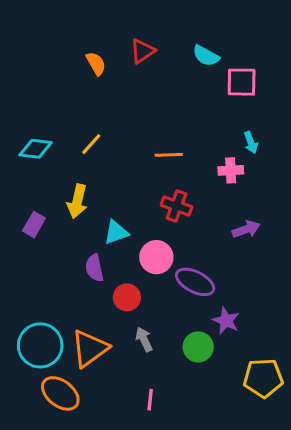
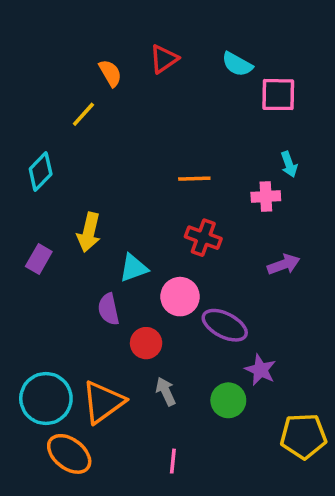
yellow line: (91, 144) -> (83, 114), moved
cyan diamond: (36, 149) -> (41, 171), turned -52

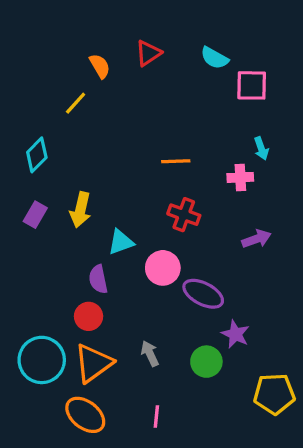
purple rectangle: (39, 259) -> (35, 215), moved
red circle: (146, 343) -> (89, 316), moved
orange ellipse: (69, 454) -> (85, 415), moved

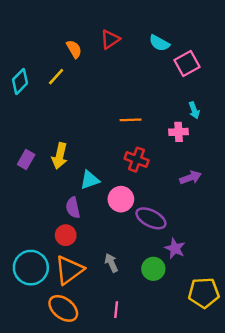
pink square: (252, 85) -> (187, 63), turned -30
cyan diamond: (37, 155) -> (20, 81), moved

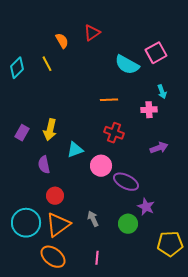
cyan semicircle: (159, 43) -> (127, 65), moved, size x1.4
yellow line: (56, 77) -> (47, 64), turned -70
purple semicircle: (73, 208) -> (44, 165), moved

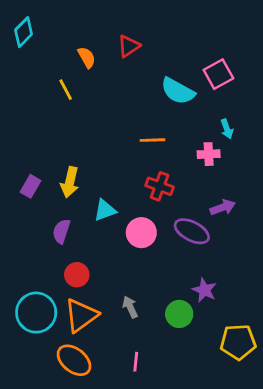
cyan diamond: (17, 68) -> (24, 32), moved
purple semicircle: (44, 165) -> (61, 231), turned 30
purple ellipse: (126, 182) -> (192, 231), moved

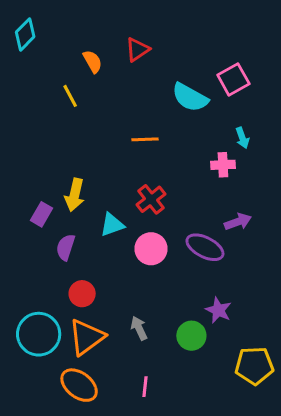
orange line: (153, 140) -> (145, 139), moved
purple rectangle: (31, 186) -> (42, 214), moved
red cross: (160, 186) -> (151, 199), moved, turned 32

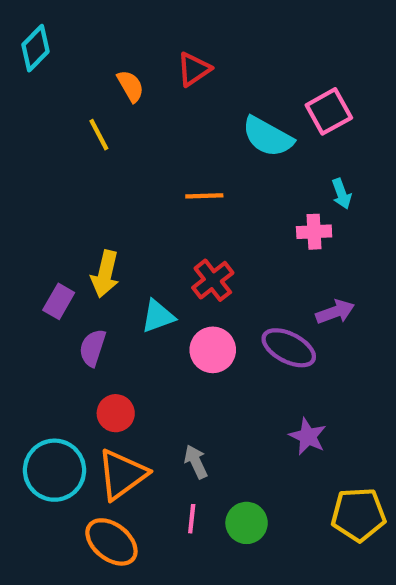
green circle: (191, 336) -> (247, 523), moved
pink line: (145, 387) -> (192, 519), moved

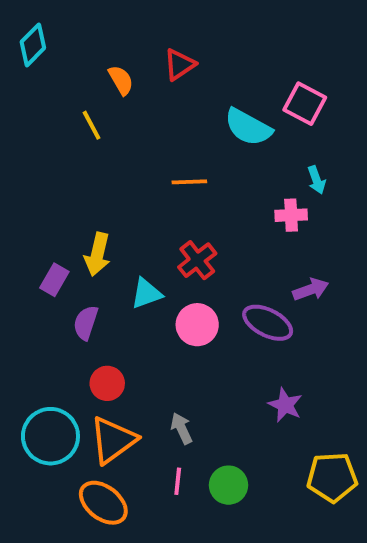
pink square: (329, 111) -> (305, 104), turned -33

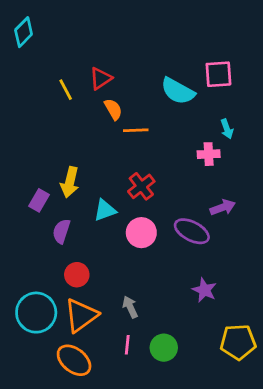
red triangle: (180, 65) -> (101, 78), moved
orange semicircle: (121, 80) -> (113, 109), moved
pink square: (305, 104) -> (218, 74), turned -32

